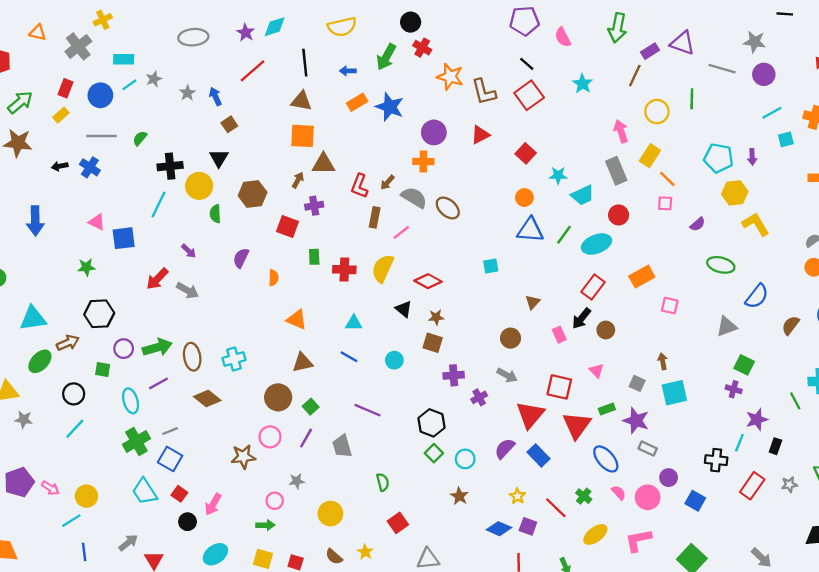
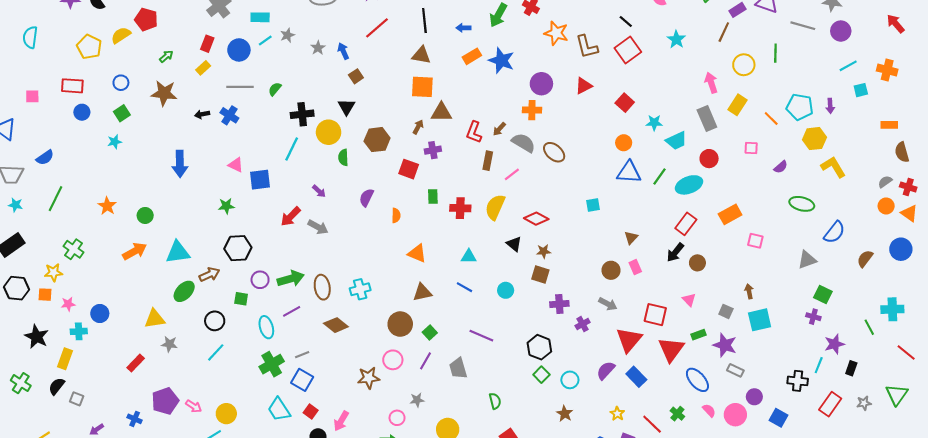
green arrow: (20, 102) -> (166, 56), size x0.6
orange line: (667, 179) -> (771, 119), moved
pink rectangle: (559, 335) -> (635, 267), moved

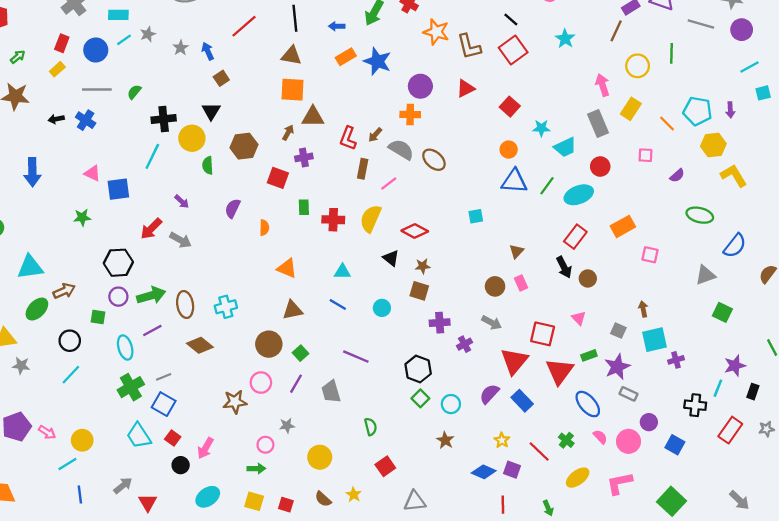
black hexagon: (238, 248) -> (118, 263), moved
black arrow: (675, 252) -> (564, 267), turned -66
purple cross: (813, 317) -> (676, 360), moved, turned -32
purple star: (725, 345) -> (617, 367), turned 30

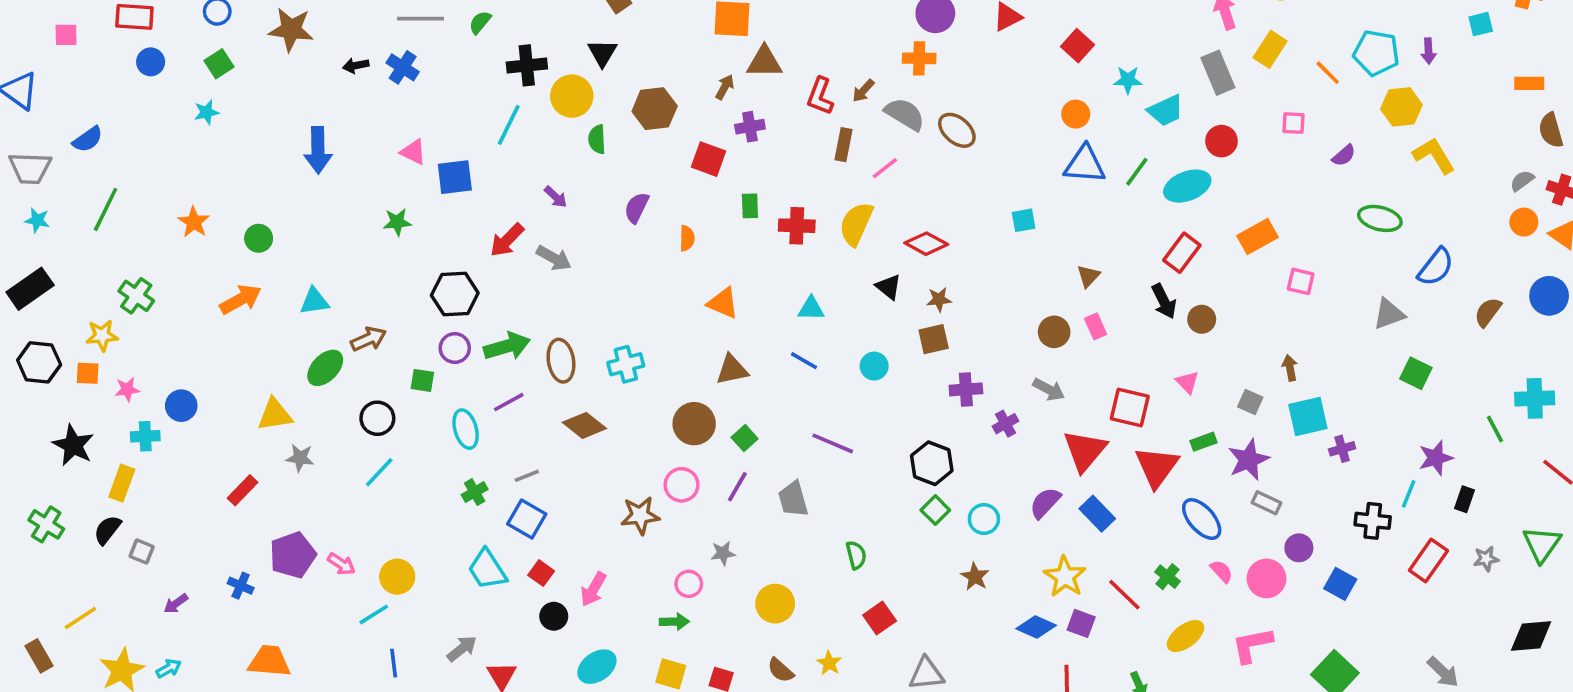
cyan triangle: (30, 267) -> (314, 301), size x0.7
brown square: (419, 291) -> (934, 339), turned -30
green cross: (131, 387) -> (475, 492), size x0.6
yellow star: (502, 440) -> (1065, 577), size x1.6

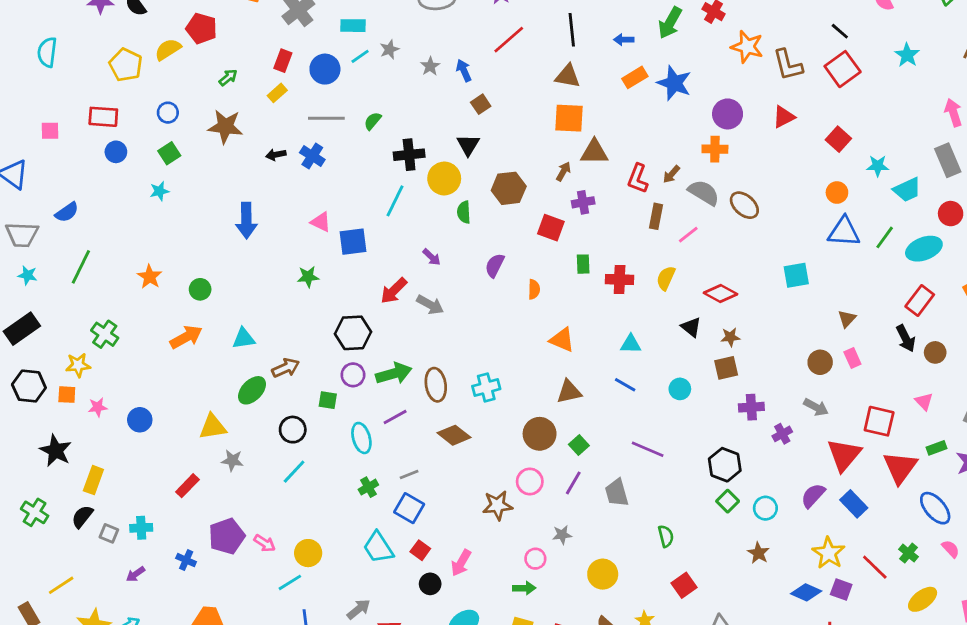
cyan square: (1024, 220) -> (796, 275), size x1.4
yellow semicircle: (856, 224) -> (666, 278), size x0.7
cyan cross: (145, 436) -> (141, 528), moved

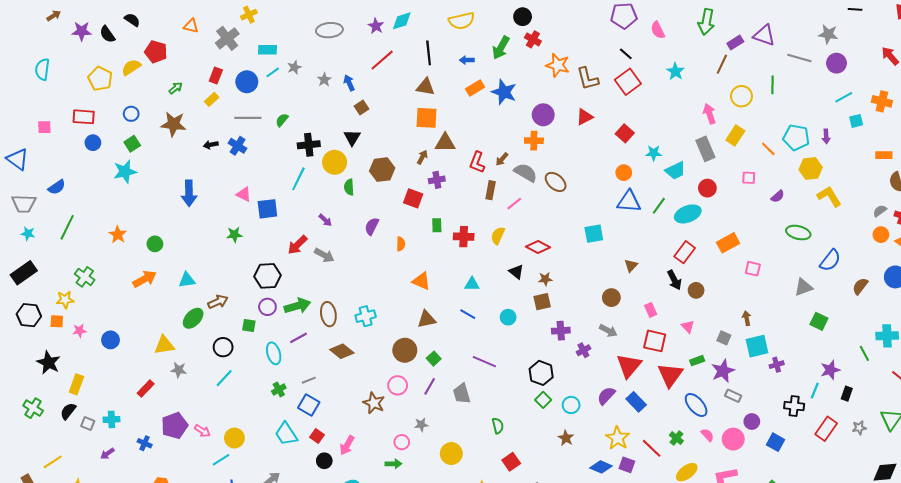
cyan star: (159, 191) -> (125, 172), size x1.6
pink rectangle: (852, 358) -> (651, 310), moved
brown star: (497, 505) -> (374, 403), turned 30

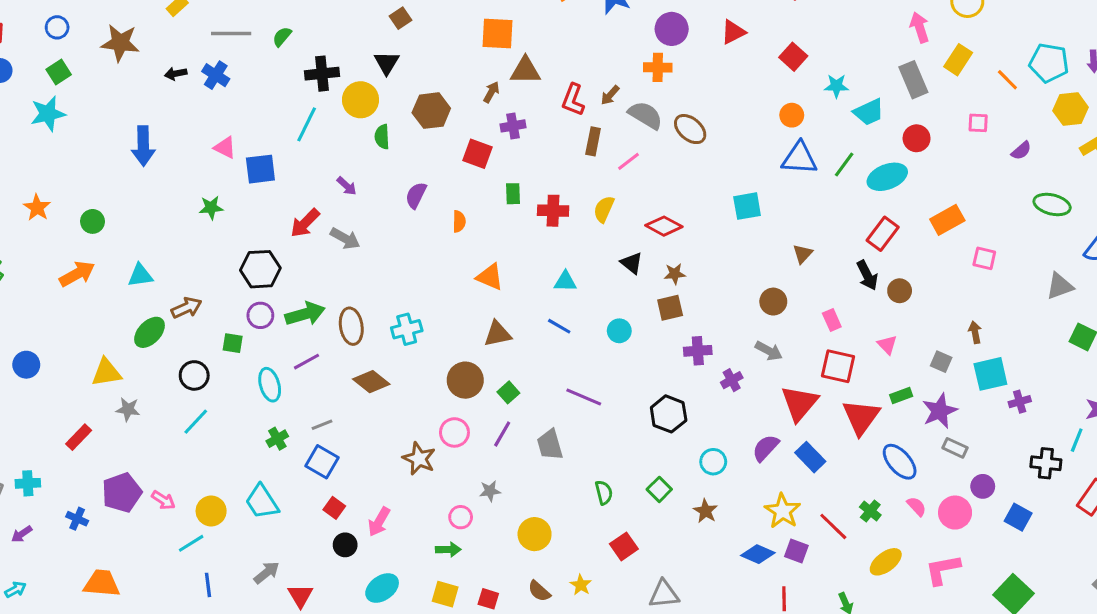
green square: (543, 400) -> (659, 489), moved
cyan trapezoid: (286, 434) -> (262, 502), moved

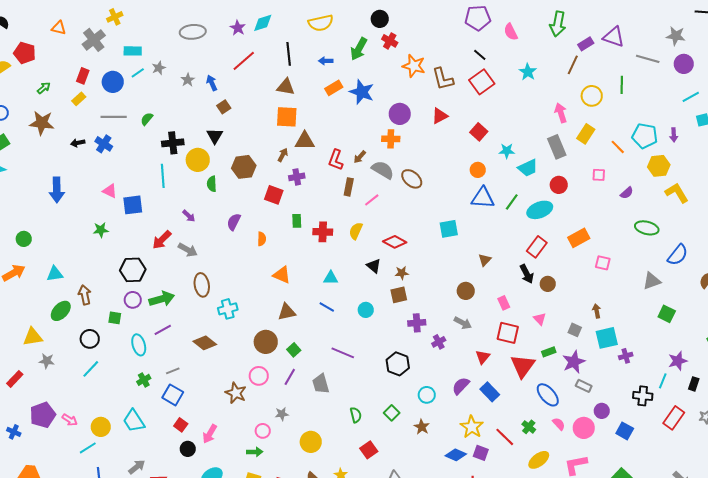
cyan line: (307, 124) -> (163, 176), turned -30
brown arrow: (186, 308) -> (85, 295), turned -78
brown ellipse: (351, 326) -> (202, 285), moved
red triangle: (799, 403) -> (483, 357), size x0.6

